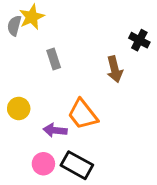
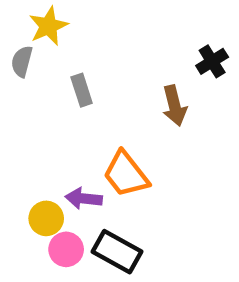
gray semicircle: (14, 26) -> (22, 61), moved
black cross: (139, 40) -> (212, 61), turned 30
yellow circle: (19, 108) -> (46, 218), moved

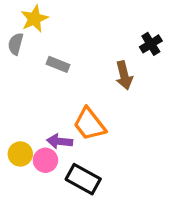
gray rectangle: (82, 90) -> (58, 64), turned -50
yellow circle: (46, 218) -> (20, 154), moved
pink circle: (66, 249) -> (45, 160), moved

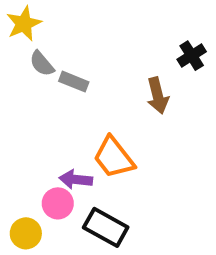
yellow star: (34, 19) -> (24, 24), moved
gray semicircle: (16, 44) -> (42, 64), moved, turned -55
yellow circle: (20, 154) -> (26, 233), moved

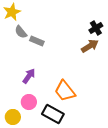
brown arrow: (158, 96) -> (90, 46), moved, turned -108
orange trapezoid: (114, 157) -> (65, 91), moved
purple arrow: (76, 179) -> (29, 76), moved, turned 119

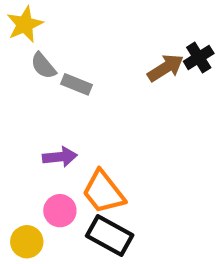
brown arrow: (90, 46) -> (166, 68), moved
purple arrow: (29, 76) -> (60, 157), turned 49
orange trapezoid: (65, 91) -> (103, 192), moved

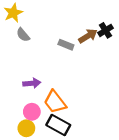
gray rectangle: (76, 84) -> (66, 45), moved
yellow circle: (27, 242) -> (26, 128), moved

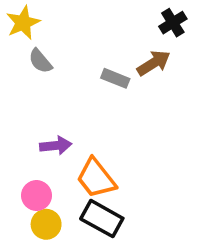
black cross: (106, 30) -> (173, 23), moved
pink circle: (32, 112) -> (36, 195), moved

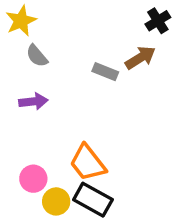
purple arrow: (56, 146) -> (33, 101), moved
yellow circle: (46, 224) -> (56, 201), moved

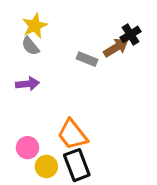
yellow star: (21, 21) -> (35, 26), moved
black cross: (158, 21) -> (131, 34), moved
black rectangle: (93, 200) -> (77, 165), turned 40

